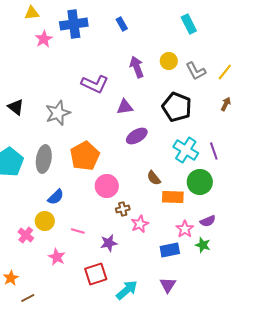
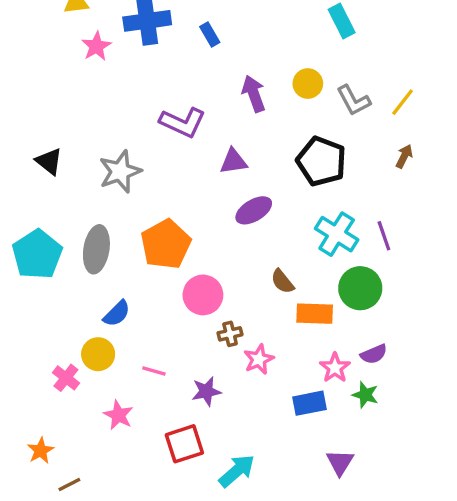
blue rectangle: (122, 24) -> (210, 34), moved
purple triangle: (168, 285) -> (340, 462), moved

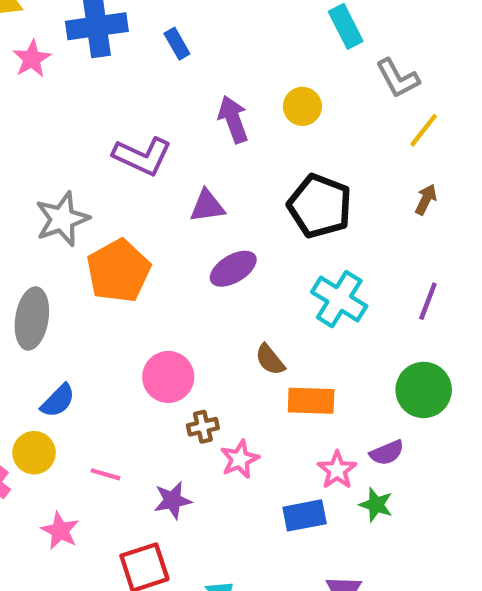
gray L-shape: (353, 100) -> (398, 78), moved
purple line: (384, 236) -> (428, 301), moved, turned 40
orange pentagon: (166, 244) -> (118, 271), moved
green circle: (360, 288) -> (424, 390), moved

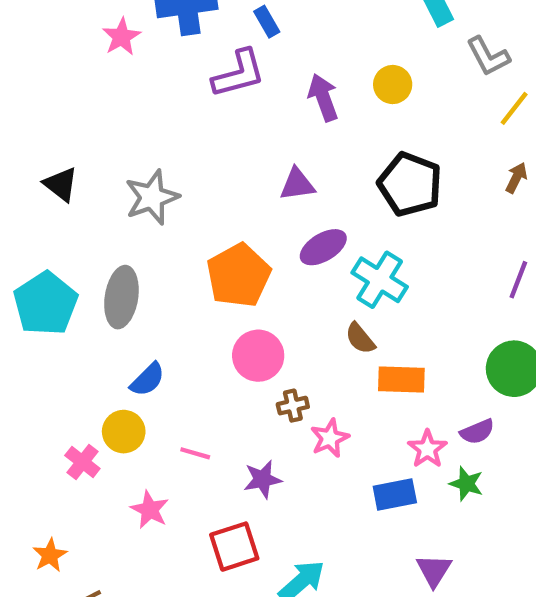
purple L-shape: (142, 156) -> (239, 74), moved, turned -40
orange pentagon: (118, 271) -> (239, 275), moved
cyan cross: (339, 299) -> (380, 280), moved

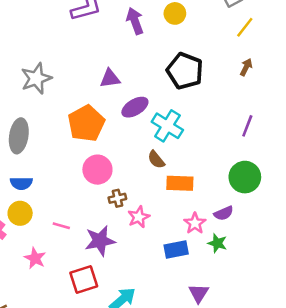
purple triangle: (297, 184) -> (110, 78), moved
blue semicircle: (148, 380) -> (21, 183), moved, turned 45
purple star: (262, 479) -> (100, 241), size x1.4

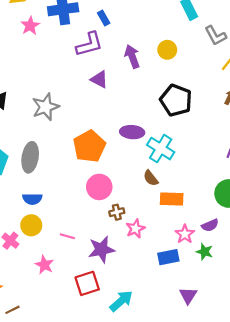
purple triangle: (110, 78) -> (99, 79), moved, turned 36
purple ellipse: (135, 107) -> (132, 132), turned 35

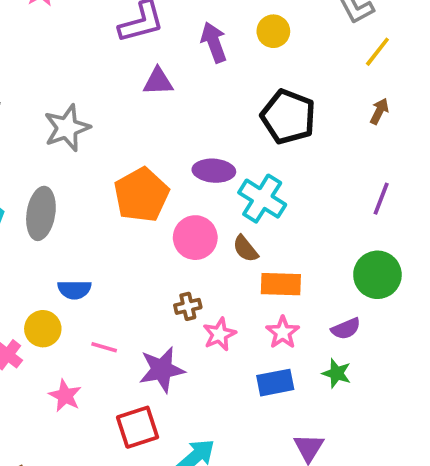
purple triangle: (99, 79) -> (158, 81), turned -30
pink circle: (99, 187) -> (195, 238), moved
blue semicircle: (32, 199) -> (74, 290), moved
pink star: (185, 234) -> (283, 332), moved

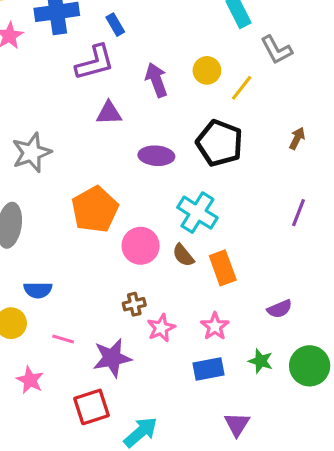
yellow line: (377, 52) -> (242, 88), moved
purple ellipse: (214, 171) -> (156, 156), moved
green circle: (377, 275) -> (310, 366), moved
orange rectangle: (281, 284) -> (223, 268), moved, turned 68
purple semicircle: (346, 329) -> (280, 309), moved

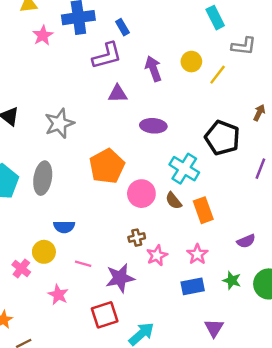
gray L-shape: (276, 50) -> (244, 46), turned -55
black pentagon: (220, 143) -> (222, 138), moved

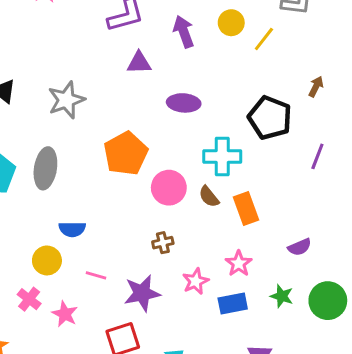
cyan cross: (184, 169) -> (222, 156), turned -32
pink star: (157, 255) -> (196, 281), moved
pink cross: (21, 268) -> (29, 299), moved

